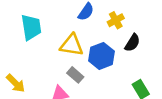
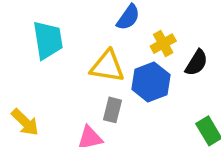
yellow cross: (116, 20) -> (163, 44), moved
gray rectangle: (75, 75) -> (112, 110), turned 63

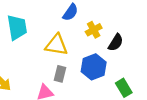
blue hexagon: (151, 82) -> (94, 67), moved

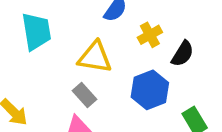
gray rectangle: (60, 74) -> (85, 95), moved, turned -56

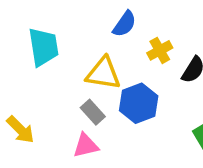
blue hexagon: (150, 90) -> (139, 103), moved

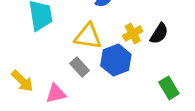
yellow cross: (160, 50) -> (133, 34), moved
pink triangle: (86, 146) -> (56, 94), moved

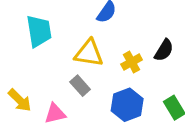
yellow cross: (133, 34) -> (132, 62), moved
blue hexagon: (116, 60) -> (127, 105), moved

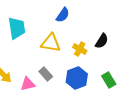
yellow cross: (132, 62) -> (80, 49), turned -32
gray rectangle: (80, 86) -> (46, 74), moved

